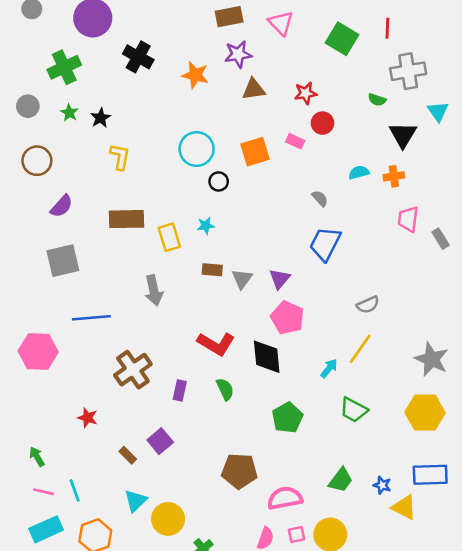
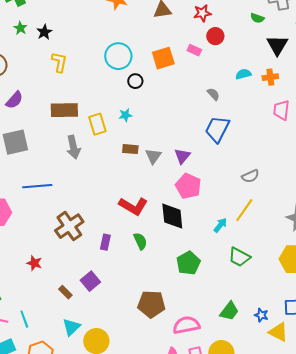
gray arrow: (154, 290) -> (73, 147), moved

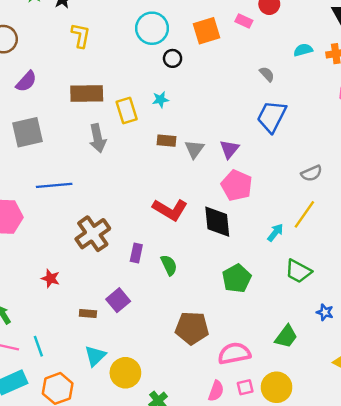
green semicircle: (140, 241) -> (169, 265), moved
brown rectangle: (65, 292) -> (88, 314), turned -40
blue star: (261, 315) -> (325, 312), moved

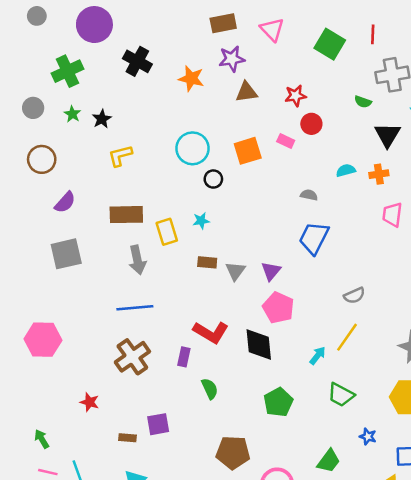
yellow L-shape: (81, 35) -> (120, 156), turned -115
gray semicircle: (267, 74) -> (309, 195), turned -35
blue line: (54, 185) -> (135, 308), moved
purple rectangle: (136, 253) -> (184, 357), moved
purple square: (118, 300) -> (158, 424), turned 30

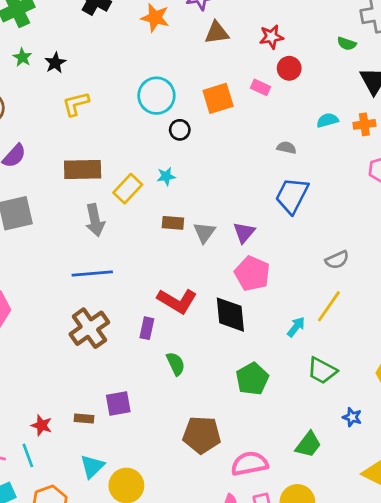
yellow rectangle: (167, 232) -> (128, 189), turned 60
red star: (90, 402) -> (42, 425), moved

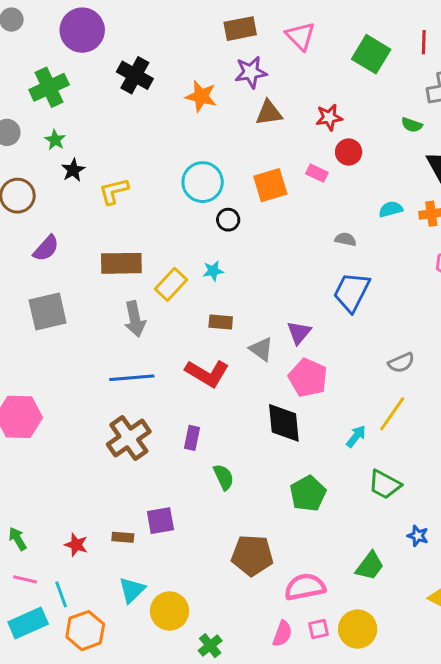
black star: (55, 63) -> (73, 170), moved
gray triangle: (204, 232) -> (261, 349), moved, turned -30
red L-shape: (177, 301) -> (207, 373), moved
cyan line: (28, 455) -> (61, 594), moved

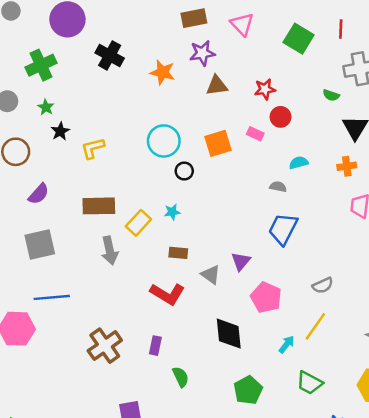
cyan semicircle: (391, 209) -> (299, 163), moved
blue line: (132, 378) -> (52, 297), moved
pink pentagon: (308, 378) -> (266, 297), moved

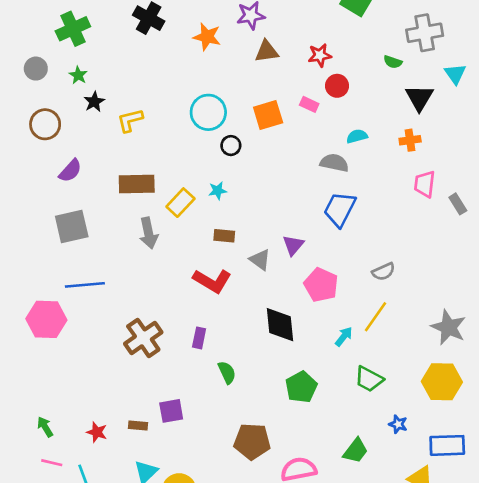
gray semicircle: (278, 187) -> (334, 163), size x1.5

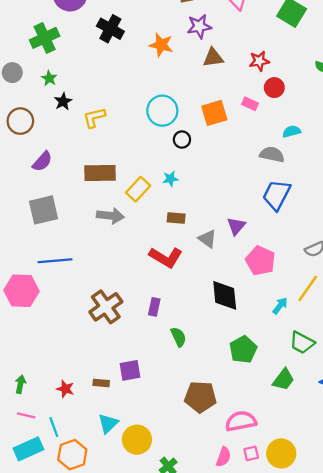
gray arrow: (149, 233) -> (110, 216), turned -72
green arrow: (45, 427) -> (20, 384), turned 42
green trapezoid: (356, 451) -> (284, 380), moved

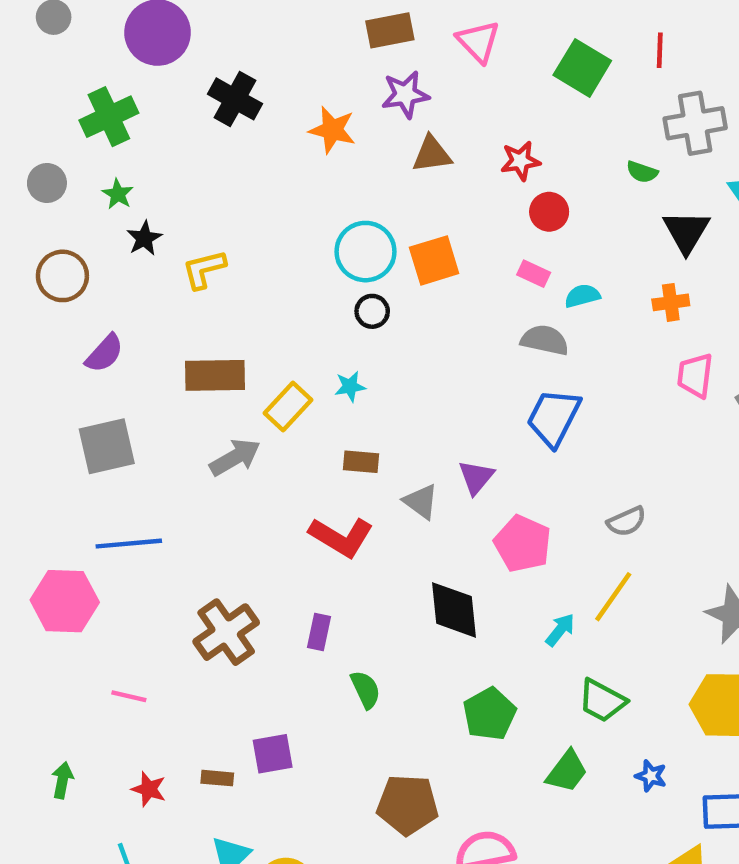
pink rectangle: (250, 104) -> (534, 274), moved
cyan circle: (162, 111) -> (365, 252), moved
gray arrow: (110, 216) -> (235, 457), turned -36
pink line: (26, 415) -> (129, 696), moved

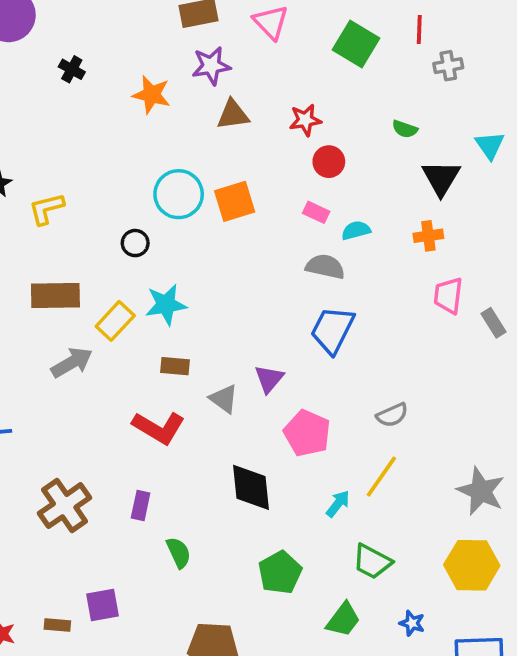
black cross: (235, 99) -> (72, 69), size x0.6
gray cross: (695, 123) -> (448, 66), moved, size x0.6
black circle: (372, 311) -> (135, 243), moved
cyan star: (350, 387) -> (166, 305), size x1.6

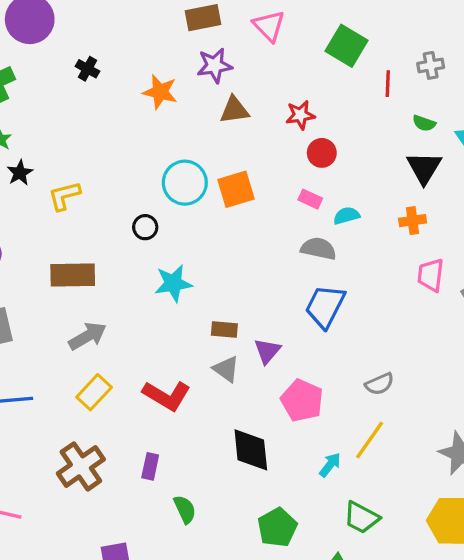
red line: (419, 29) -> (388, 84), moved
green semicircle: (405, 129) -> (424, 123), moved
yellow rectangle: (115, 321) -> (94, 392), moved
brown rectangle: (175, 366) -> (224, 329), moved

